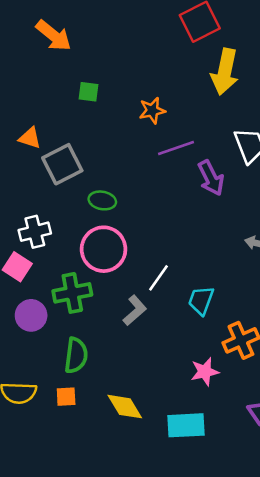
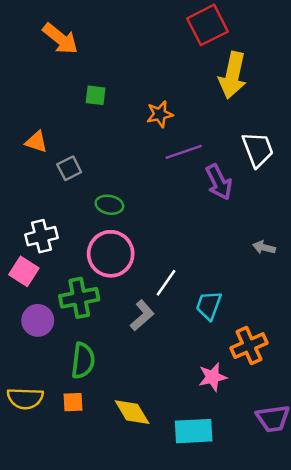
gray square: (62, 164) -> (69, 168), size x0.6

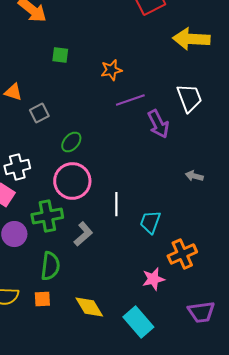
yellow arrow: (233, 75) -> (191, 39), moved, turned 81
green ellipse: (109, 205) -> (71, 142), turned -60
white line: (166, 283) -> (116, 204), turned -35
gray L-shape: (142, 315) -> (83, 234), moved
cyan rectangle: (194, 431) -> (138, 322), turned 52

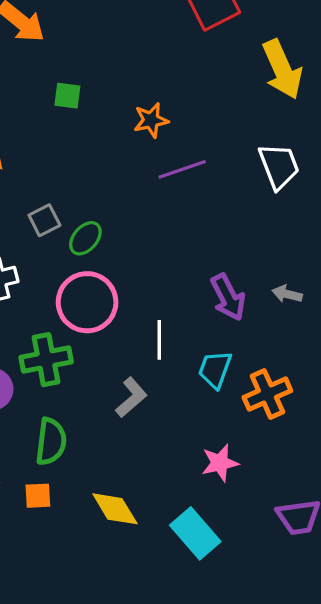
yellow arrow: (191, 39) -> (282, 69), turned -117
gray square: (39, 113) -> (44, 220), moved
purple arrow: (158, 124) -> (228, 297), moved
gray L-shape: (83, 234) -> (131, 397), moved
orange cross: (182, 254) -> (267, 394), moved

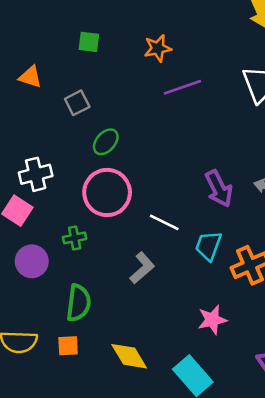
green square: (67, 96) -> (89, 42), moved
gray square: (44, 220) -> (77, 103), moved
white line: (159, 340) -> (164, 222), turned -64
green cross: (46, 360) -> (75, 238), size x0.6

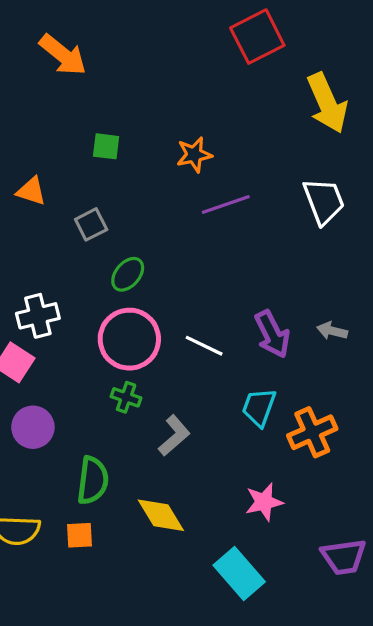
white line: (164, 222) -> (204, 346), moved
green cross: (75, 238) -> (126, 397), moved, turned 30
yellow diamond: (129, 356) -> (161, 515), moved

